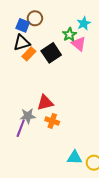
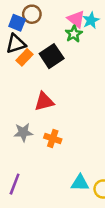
pink triangle: (79, 44) -> (76, 19), moved
red triangle: (45, 103) -> (44, 102), moved
purple line: (21, 128) -> (15, 184), moved

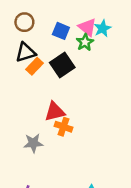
brown circle: (32, 14) -> (24, 22), moved
blue square: (17, 23) -> (61, 31), moved
orange cross: (53, 139) -> (63, 127), moved

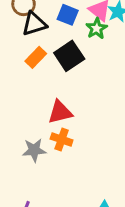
black triangle: (26, 52) -> (34, 24), moved
orange cross: (63, 127) -> (62, 140), moved

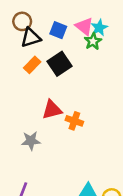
green star: (97, 28) -> (93, 41), moved
orange cross: (62, 140) -> (74, 121), moved

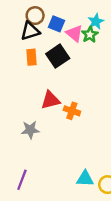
brown circle: (22, 21) -> (35, 16), moved
pink triangle: (84, 26) -> (74, 33), moved
orange rectangle: (32, 65) -> (31, 57), turned -49

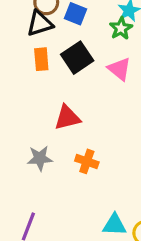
pink triangle: (74, 33) -> (119, 69), moved
orange cross: (72, 111) -> (87, 161), moved

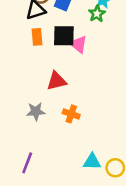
black square: (77, 58) -> (64, 36), turned 35
pink triangle: (119, 69) -> (79, 44), moved

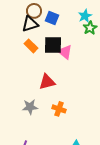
green star: (97, 14) -> (90, 28), moved
orange rectangle: (37, 37) -> (31, 46), turned -40

